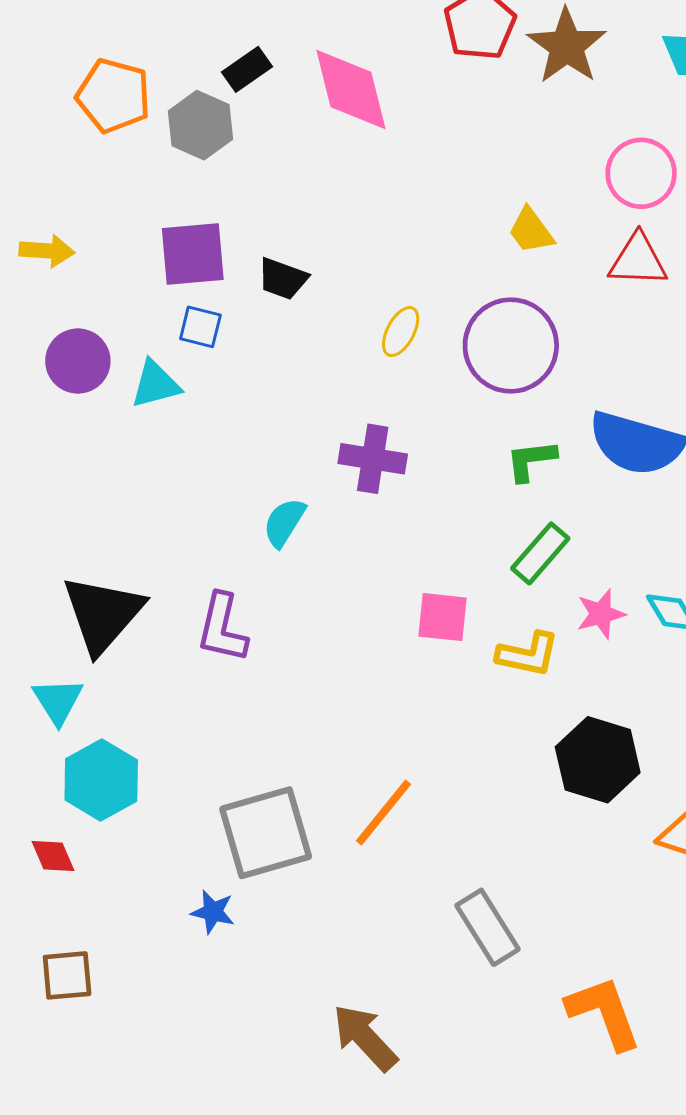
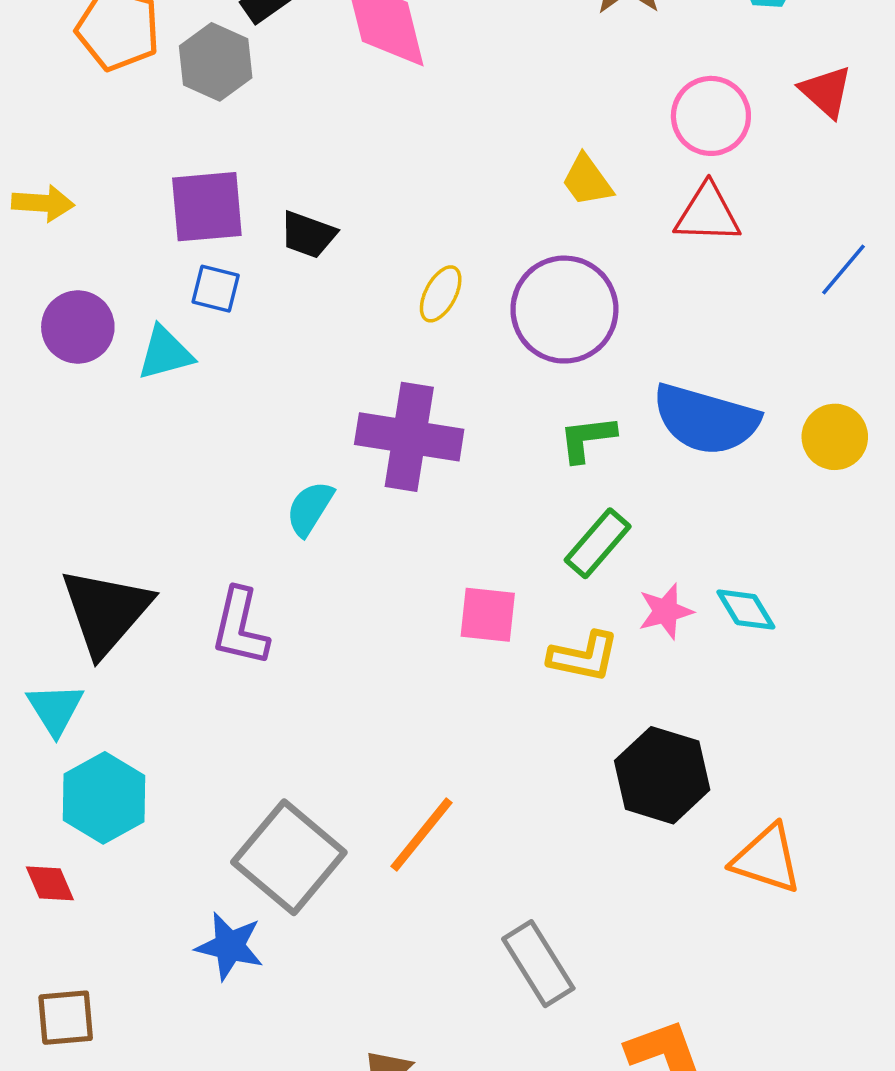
purple cross: (373, 459) -> (409, 437), size x1.4
gray square: (266, 833) -> (289, 857), turned -34
blue star: (213, 912) -> (230, 946), size x1.4

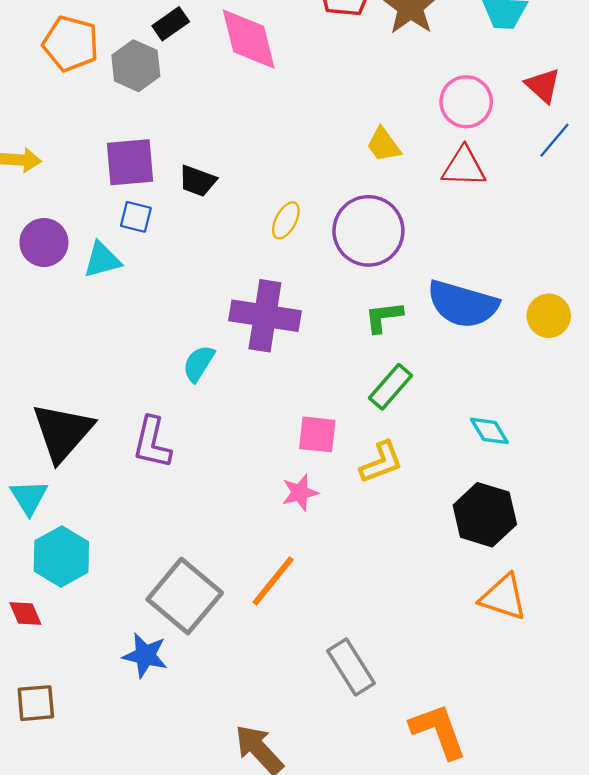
blue line: (844, 269) -> (555, 140), moved
pink star: (666, 611) -> (300, 493), moved
yellow L-shape: (584, 657) -> (381, 462), turned -33
black hexagon: (662, 775) -> (485, 515), moved

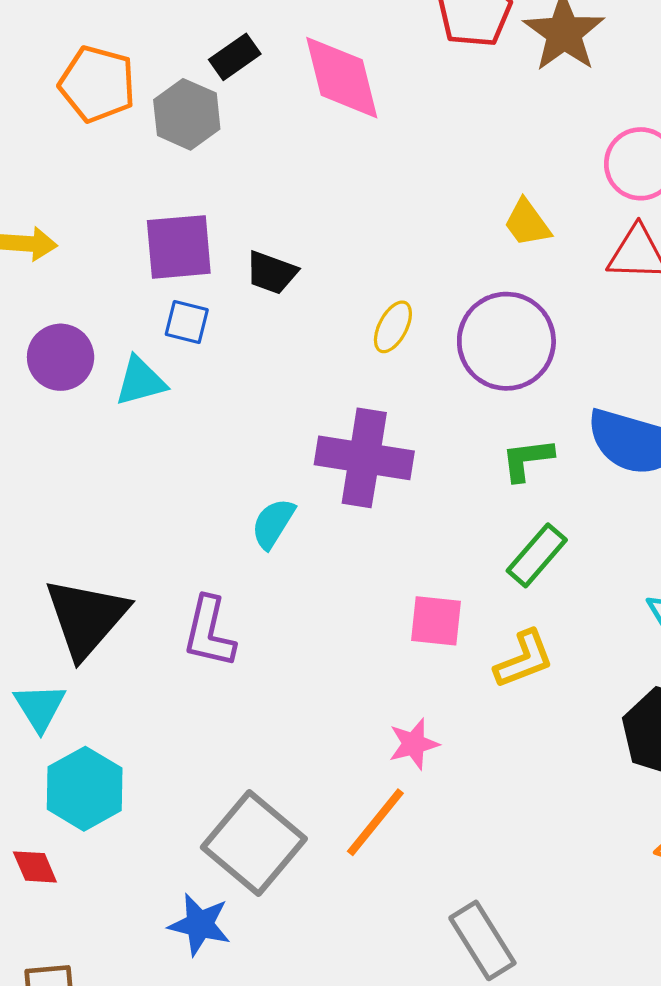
pink star: (300, 493) -> (414, 744), moved

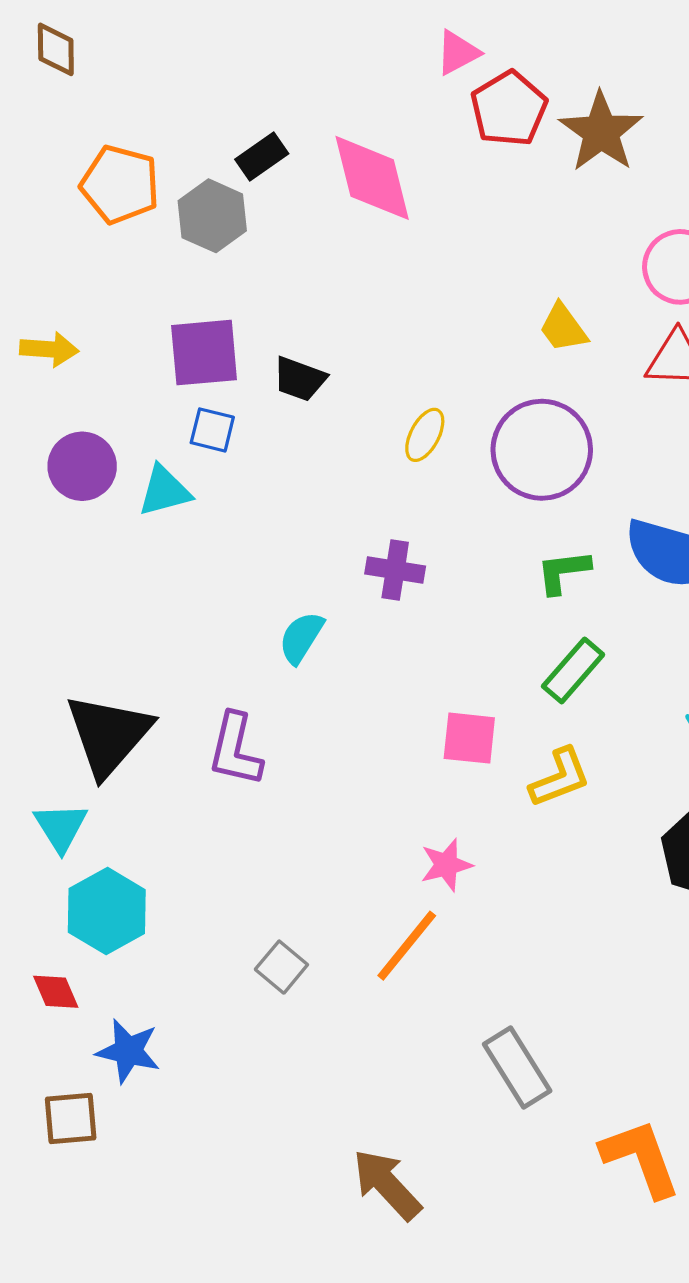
purple cross: (364, 458) -> (395, 570), size x0.6
gray square: (254, 843) -> (281, 967), size x0.5
blue star: (200, 924) -> (128, 1051), moved

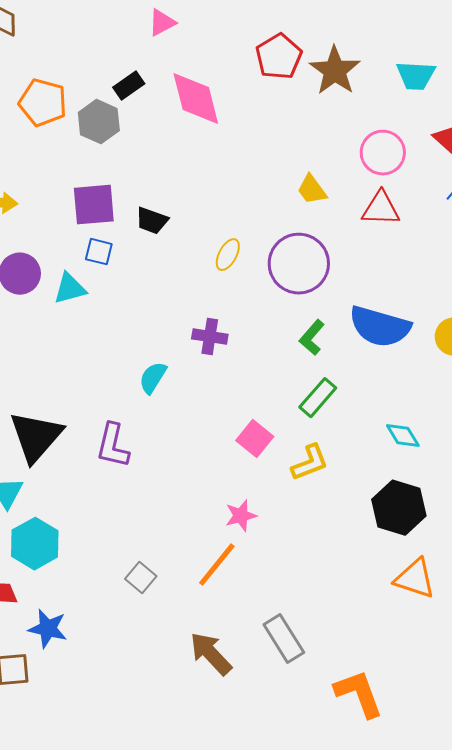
pink triangle: (458, 53) -> (162, 23), moved
green L-shape: (563, 572) -> (312, 338), turned -42
pink square: (469, 738) -> (255, 439), turned 33
brown arrow: (387, 1184) -> (211, 654), moved

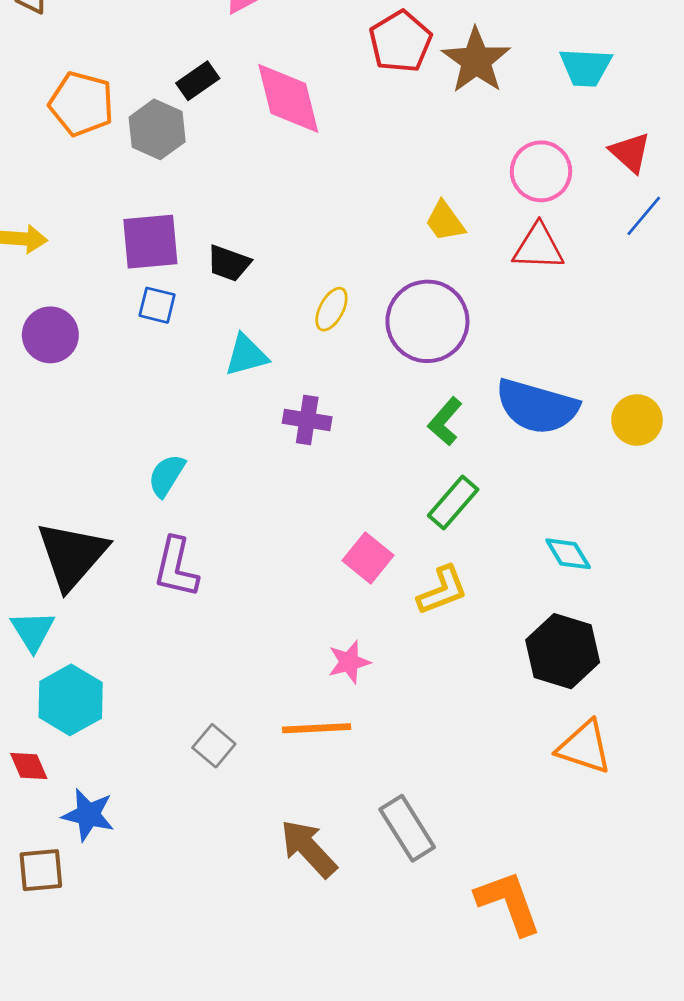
cyan triangle: (70, 289) -> (246, 355), moved
cyan semicircle: (153, 378) -> (167, 475), moved
orange line: (217, 565) -> (317, 728), turned 48

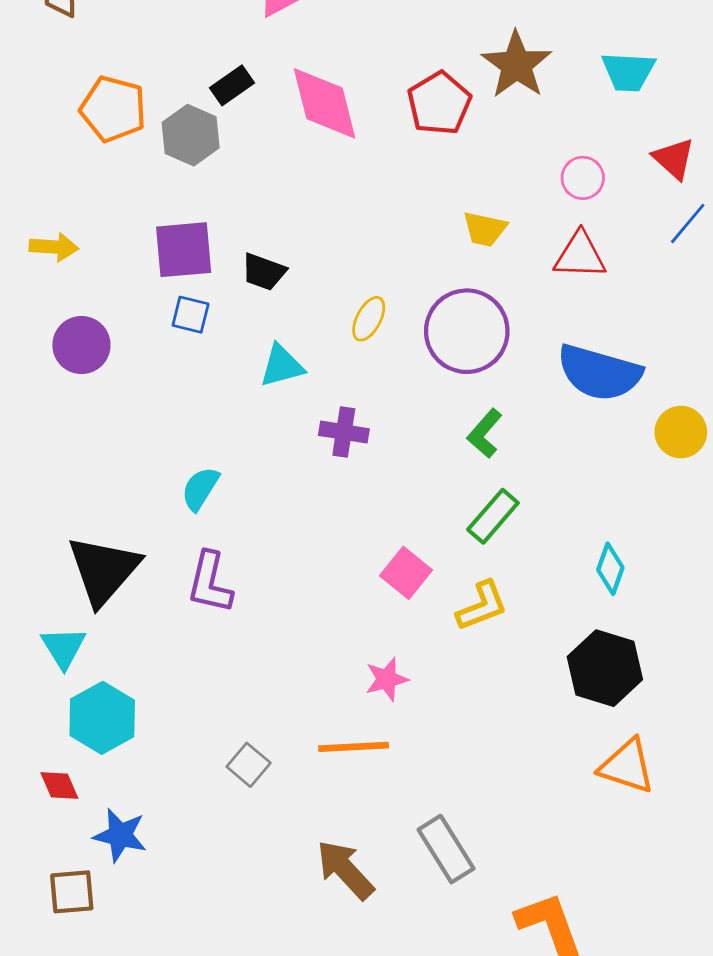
red pentagon: (400, 42) -> (439, 103), moved
pink circle: (541, 171) -> (583, 178), size x0.7
yellow trapezoid: (445, 221) -> (485, 229), turned -42
blue semicircle: (537, 407) -> (599, 373), moved
cyan diamond: (568, 554) -> (610, 569), turned 51

